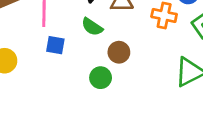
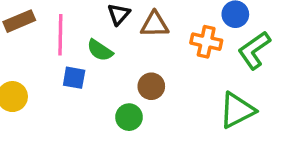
green semicircle: (92, 27) -> (100, 50), moved

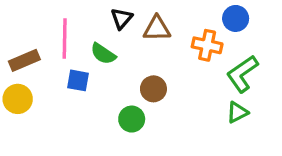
brown rectangle: (19, 21) -> (24, 60), moved
green L-shape: (254, 50) -> (242, 74), moved
green triangle: (237, 110) -> (237, 112), size x0.6

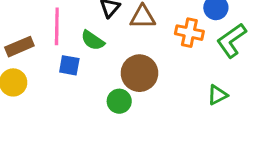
green L-shape: (242, 74) -> (231, 40), moved
brown circle: (153, 89) -> (139, 73), size x1.5

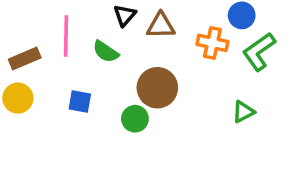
blue square: (69, 65) -> (80, 101), moved

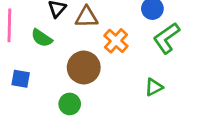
orange cross: (212, 43) -> (116, 41), moved, turned 30
green circle: (135, 119) -> (70, 104), moved

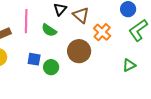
brown triangle: (87, 17) -> (81, 15), turned 42
green circle: (70, 104) -> (51, 67), moved

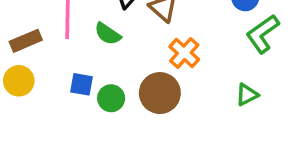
orange cross: (102, 32) -> (184, 53), moved
brown circle: (79, 51) -> (160, 93), moved

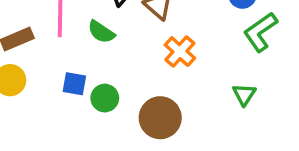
brown circle: (160, 93) -> (160, 118), moved
green triangle: (247, 95) -> (244, 94), turned -30

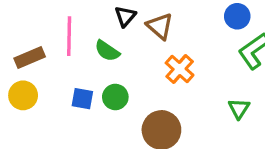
green circle: (105, 98) -> (115, 97), moved

